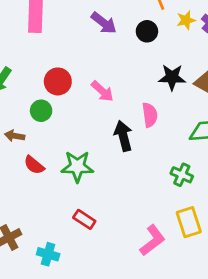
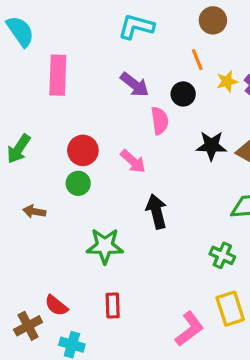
green circle: (41, 111) -> (78, 183), moved
pink semicircle: (150, 115) -> (160, 121), moved
red semicircle: (34, 165) -> (56, 305), moved
red rectangle: (84, 219) -> (113, 305), turned 55

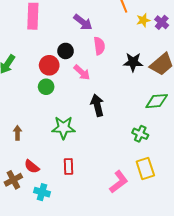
black circle: (183, 94) -> (66, 51), moved
brown arrow: (34, 211) -> (17, 133), moved, turned 80

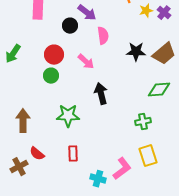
black circle: (66, 51) -> (70, 26), moved
brown arrow: (17, 133) -> (23, 121), size x1.6
green cross: (140, 134) -> (143, 122), turned -35
cyan cross: (42, 192) -> (98, 179), moved

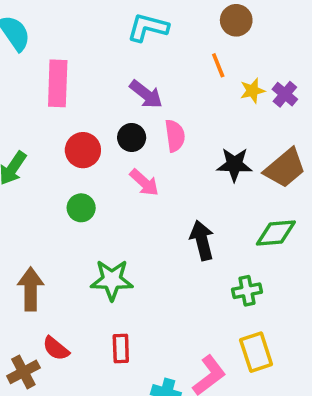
black circle: (70, 26) -> (132, 137), moved
red circle: (54, 55) -> (83, 150), moved
black arrow: (101, 94) -> (202, 240), moved

